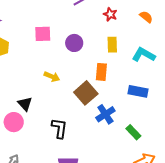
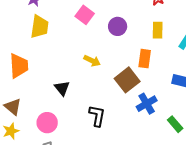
pink square: (43, 34) -> (85, 15), turned 36
pink circle: (14, 122) -> (47, 123), moved

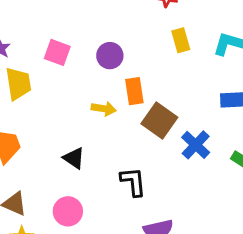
pink square: (85, 15) -> (57, 52), moved
purple circle: (118, 26) -> (110, 56), moved
orange rectangle: (145, 59) -> (134, 91), moved

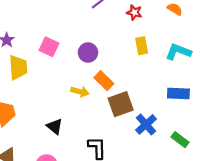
orange rectangle: (134, 91) -> (104, 81), turned -42
brown square: (159, 121) -> (121, 104), turned 30

